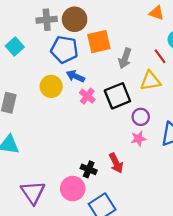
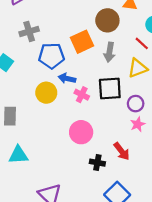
brown circle: (75, 19) -> (107, 20), moved
black square: (117, 96) -> (110, 89), turned 30
pink circle: (73, 189) -> (81, 132), moved

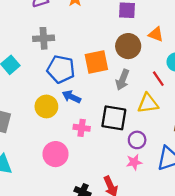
pink cross: (82, 95) -> (82, 128), moved, turned -32
pink circle: (81, 132) -> (56, 154), moved

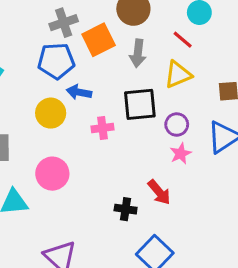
gray cross: (44, 38) -> (64, 23), moved
pink circle: (56, 154) -> (52, 174), moved

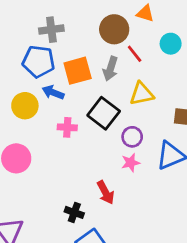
orange square: (99, 40) -> (78, 71), moved
red line: (183, 40) -> (135, 54), moved
black square: (140, 104) -> (104, 113), turned 32
black cross: (126, 209) -> (74, 212), moved

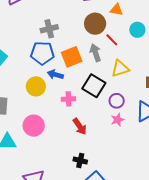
gray arrow: (110, 69) -> (95, 53), turned 150
red arrow: (106, 192) -> (80, 126), moved

